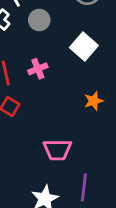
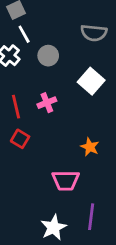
orange star: (94, 101) -> (90, 147), moved, turned -30

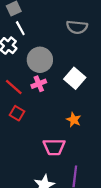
gray circle: (48, 56) -> (40, 60), moved, size x1.5
white square: (91, 81) -> (75, 78), moved
red line: (16, 107) -> (14, 87), turned -36

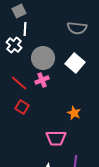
white line: (20, 28) -> (25, 29), turned 32
white square: (75, 78) -> (75, 63), moved

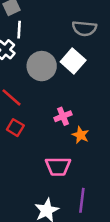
white square: (75, 63) -> (73, 61), moved
pink cross: (42, 80) -> (63, 116), moved

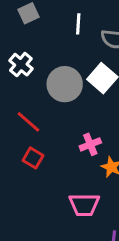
white line: (19, 30) -> (78, 24), moved

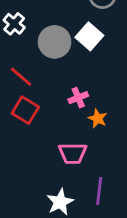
red square: (33, 158) -> (25, 110), size x1.4

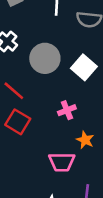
white square: (89, 36) -> (84, 67), moved
orange star: (98, 118) -> (85, 140), moved

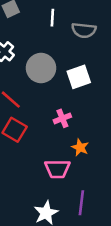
white square: (84, 67) -> (79, 77), turned 30

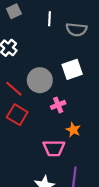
gray circle: (41, 68) -> (40, 80), moved

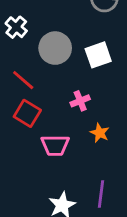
gray circle: (40, 80) -> (55, 48), moved
pink trapezoid: (54, 148) -> (55, 145), moved

